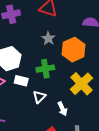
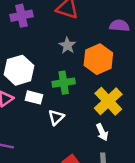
white arrow: (62, 109) -> (102, 132), moved

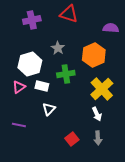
gray star: (67, 45) -> (58, 48), moved
white triangle: (56, 117) -> (49, 109), moved

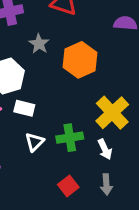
gray star: (58, 48) -> (39, 44), moved
orange hexagon: (94, 55) -> (80, 60), moved
green cross: (66, 74) -> (70, 138), moved

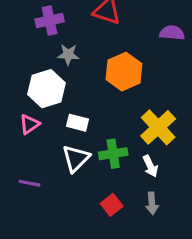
gray star: (39, 44) -> (68, 55), moved, turned -30
white rectangle: (24, 108) -> (77, 123), moved
white triangle: (35, 142) -> (76, 158), size x1.4

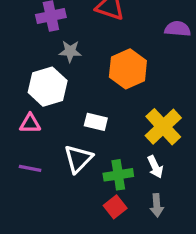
white rectangle: (77, 123) -> (96, 122), moved
pink triangle: (29, 124) -> (30, 123), turned 35
green cross: (113, 154) -> (118, 175), moved
purple line: (29, 183) -> (30, 168), moved

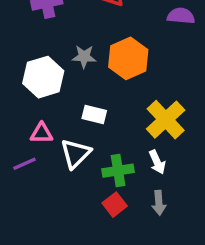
gray star: (70, 51) -> (84, 57), moved
pink triangle: (30, 123) -> (42, 133), moved
purple line: (30, 168) -> (25, 164), turned -35

